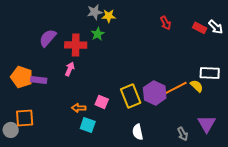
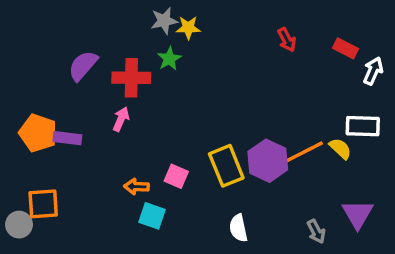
white arrow: (216, 27) -> (373, 71), moved, turned -112

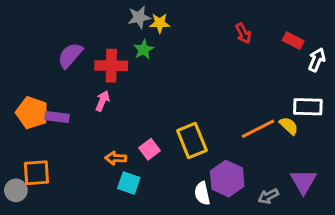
purple hexagon: (268, 161) -> (227, 179), moved
pink square: (176, 176) -> (149, 149), turned 30
gray arrow: (316, 231) -> (268, 196), turned 90

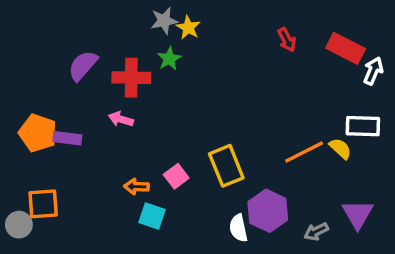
yellow star: (160, 23) -> (188, 28), turned 30
red rectangle: (293, 41) -> (346, 48), size x1.5
pink arrow: (102, 101) -> (121, 119), turned -96

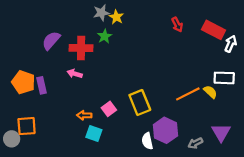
purple rectangle: (67, 138) -> (42, 85), turned 70

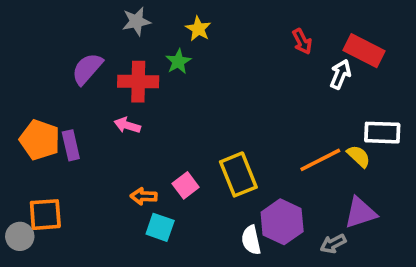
gray star: (101, 13) -> (136, 21), moved
white arrow: (231, 44) -> (340, 74), moved
purple triangle: (221, 132) -> (360, 213), moved, turned 42

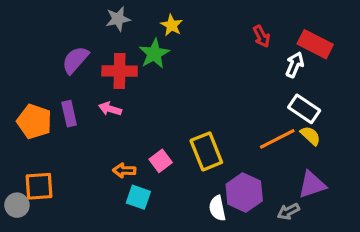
green star: (178, 62) -> (154, 54), size x1.4
white rectangle: (382, 133) -> (304, 109), moved, turned 32
purple rectangle: (71, 145) -> (69, 114), moved

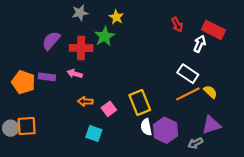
white rectangle: (304, 109) -> (188, 74), moved
purple rectangle: (69, 114) -> (47, 77), turned -70
orange arrow: (124, 170) -> (85, 101), moved
gray circle: (17, 205) -> (11, 128), moved
white semicircle: (217, 208) -> (146, 127), moved

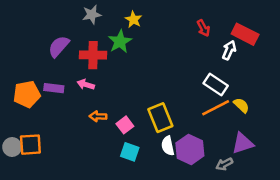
orange pentagon: (23, 82) -> (27, 94), turned -30
cyan square: (94, 133) -> (130, 152), moved

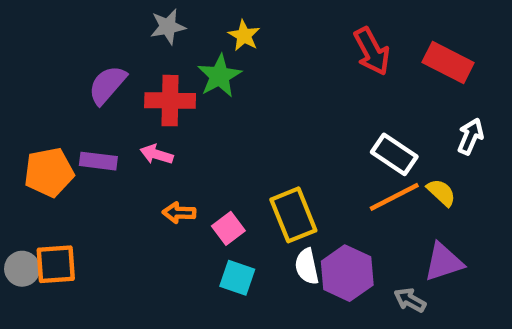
red arrow: (203, 28) -> (372, 51), size x1.5
white arrow: (229, 50) -> (470, 136), moved
gray arrow: (224, 164) -> (410, 300), turned 56

